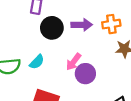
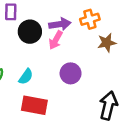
cyan semicircle: (37, 62) -> (26, 77), moved
pink arrow: (73, 62) -> (56, 40), moved

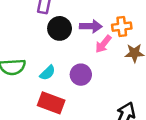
pink arrow: (56, 40) -> (103, 44), moved
purple circle: (71, 73) -> (81, 75), moved

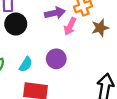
black circle: (60, 28) -> (16, 24), moved

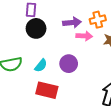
pink arrow: (70, 26) -> (84, 36), turned -119

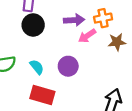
pink arrow: (84, 36) -> (87, 36), turned 140
cyan semicircle: (41, 65) -> (37, 67), turned -80

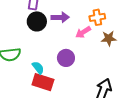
purple arrow: (74, 20) -> (60, 17), moved
cyan semicircle: (37, 67) -> (38, 68), moved

